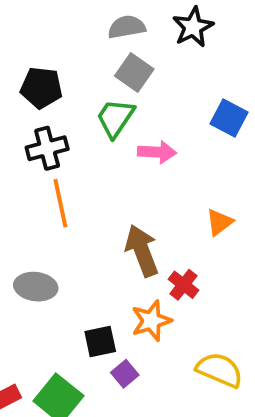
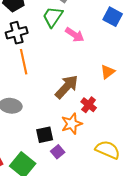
pink arrow: (157, 152) -> (75, 35), turned 30
brown arrow: (142, 251) -> (67, 87), turned 64

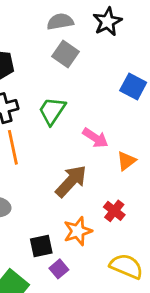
green trapezoid: (53, 17) -> (52, 111), moved
pink arrow: (75, 35) -> (95, 138), moved
red cross: (89, 105) -> (114, 211), moved

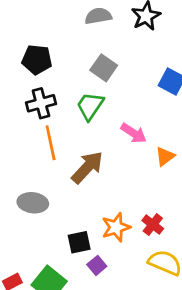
gray square: (66, 54) -> (104, 68), moved
brown arrow: (71, 181) -> (87, 167), moved
red cross: (114, 211) -> (153, 225), moved

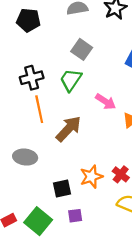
black pentagon: (37, 60) -> (28, 20), moved
purple square: (97, 265) -> (75, 216), moved, turned 32

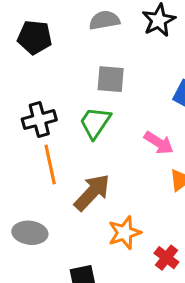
gray square: (82, 49) -> (111, 79), turned -30
pink arrow: (106, 102) -> (159, 143), moved
orange star: (91, 177) -> (125, 233), moved

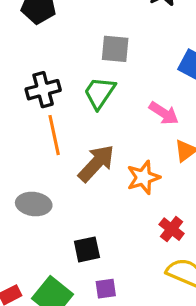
orange star: (125, 233) -> (143, 177), moved

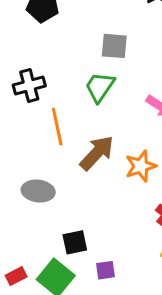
black cross: (43, 90) -> (29, 85), moved
black square: (87, 249) -> (75, 242), moved

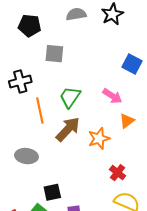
gray square: (114, 46) -> (54, 54), moved
green trapezoid: (100, 87) -> (70, 97), moved

